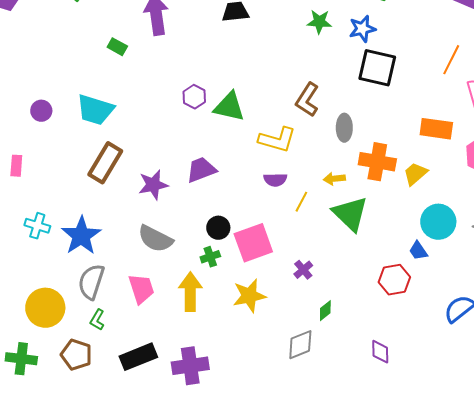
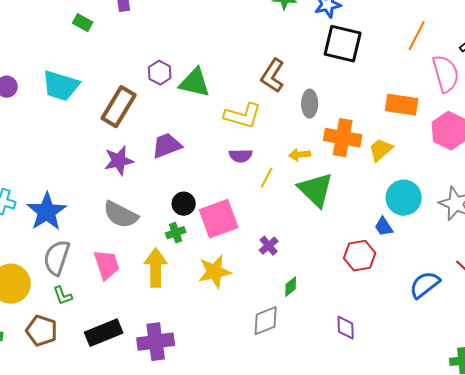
brown rectangle: (105, 163) -> (119, 107), moved
green L-shape: (97, 320) -> (63, 296), turned -50

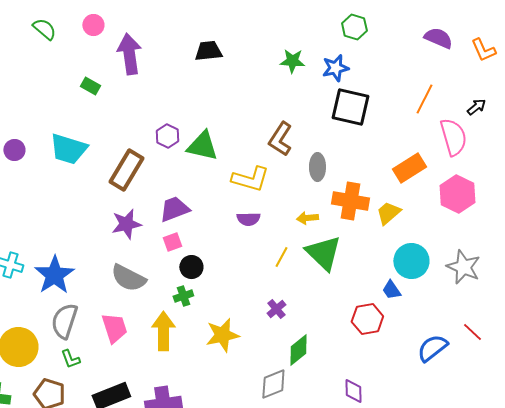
orange rectangle: (402, 105) -> (409, 168), turned -40
yellow line: (267, 178) -> (281, 257), moved
pink square: (219, 219) -> (172, 242), moved, size x0.5
green diamond: (291, 287) -> (298, 350), size x1.5

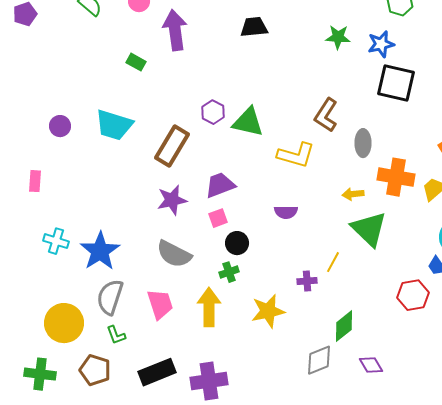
purple semicircle: (248, 219) -> (286, 212), moved
yellow line: (281, 257) -> (333, 262), moved
purple cross: (276, 309) -> (307, 281), moved, turned 36
purple diamond: (353, 391) -> (371, 365), moved, turned -30

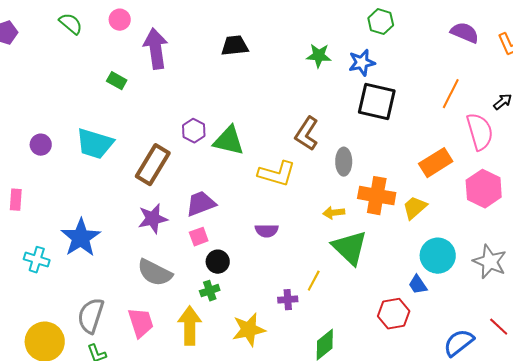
blue star: (100, 251) -> (81, 238), moved

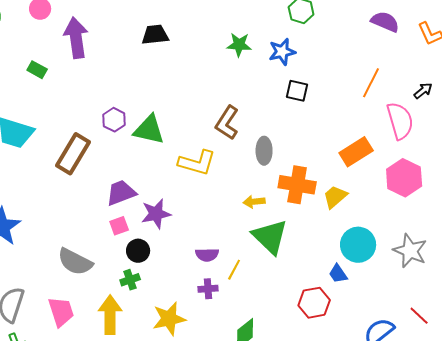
black square: (377, 102) -> (297, 91), size x0.6
purple star: (153, 219) -> (156, 214), moved
purple semicircle: (267, 231) -> (207, 255), moved

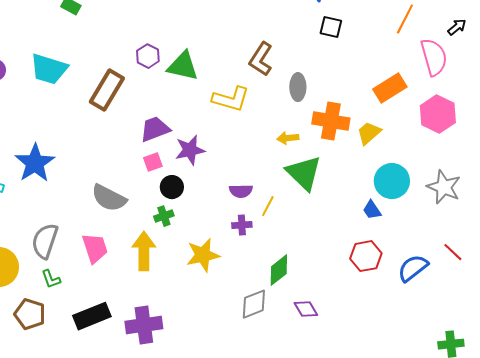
red hexagon: (314, 303) -> (366, 256), moved

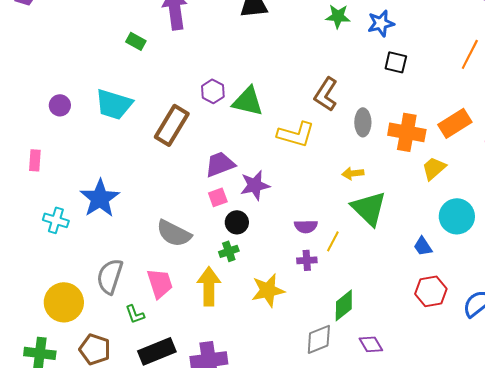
orange cross: (331, 121) -> (407, 132), moved
blue trapezoid: (372, 210) -> (423, 246), moved
green L-shape: (51, 279) -> (135, 314), moved

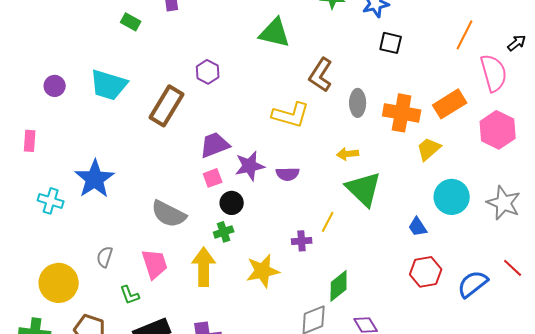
green triangle: (248, 101) -> (275, 33), moved
purple semicircle: (306, 226) -> (288, 174), moved
gray semicircle: (110, 276) -> (105, 257), size x0.6

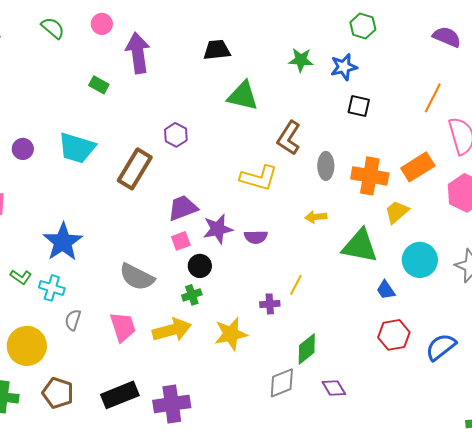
green triangle: (364, 189) -> (360, 246), moved, turned -33
cyan cross: (51, 201) -> (52, 288), moved
yellow arrow: (204, 267) -> (172, 330), turned 75
green L-shape: (130, 295) -> (21, 277), moved, turned -35

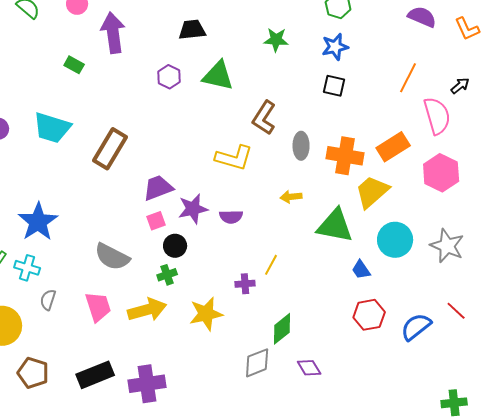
blue star: (344, 67) -> (335, 47), moved
purple hexagon: (176, 135) -> (169, 77), moved
yellow trapezoid: (397, 212) -> (372, 192), size x1.4

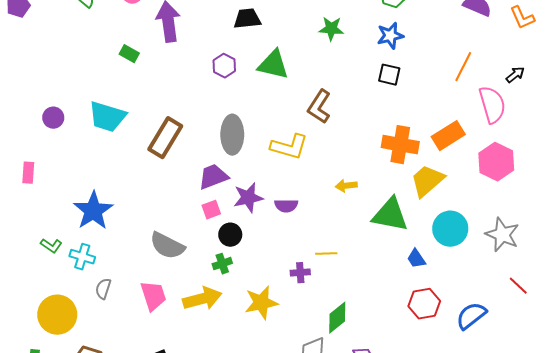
gray ellipse: (301, 146) -> (232, 135), moved, size x1.4
yellow line: (271, 265) -> (326, 254), turned 60
red line: (456, 311) -> (518, 286), moved

